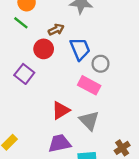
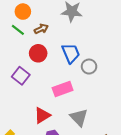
brown arrow: (56, 30) -> (41, 29), moved
pink rectangle: (89, 85) -> (63, 89), moved, turned -48
red triangle: (61, 110) -> (42, 115), moved

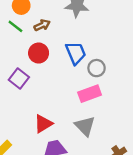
pink rectangle: (63, 89) -> (90, 94), moved

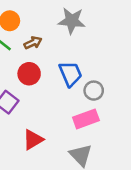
red triangle: (43, 124) -> (33, 140), moved

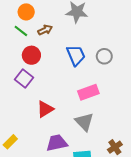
red circle: (29, 74) -> (31, 55), moved
gray circle: (94, 91) -> (104, 56), moved

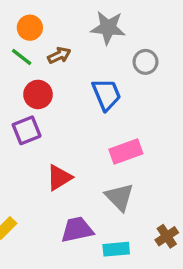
gray circle: (104, 56) -> (145, 62), moved
purple square: (24, 78) -> (27, 130), turned 30

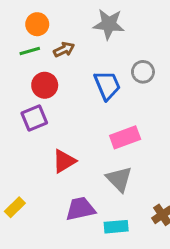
green line: (22, 57) -> (30, 51), turned -54
gray circle: (145, 62) -> (143, 72), moved

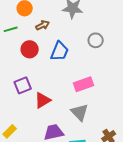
green line: (30, 51) -> (11, 29), moved
blue trapezoid: (107, 85) -> (60, 51), moved, turned 45
purple square: (34, 118) -> (23, 85), moved

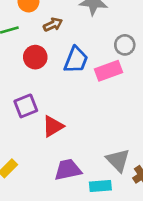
pink rectangle: (84, 84) -> (108, 71), moved
gray triangle: (80, 112) -> (118, 160), moved

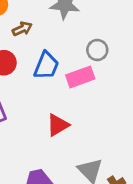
red triangle: (53, 126) -> (58, 125), moved

